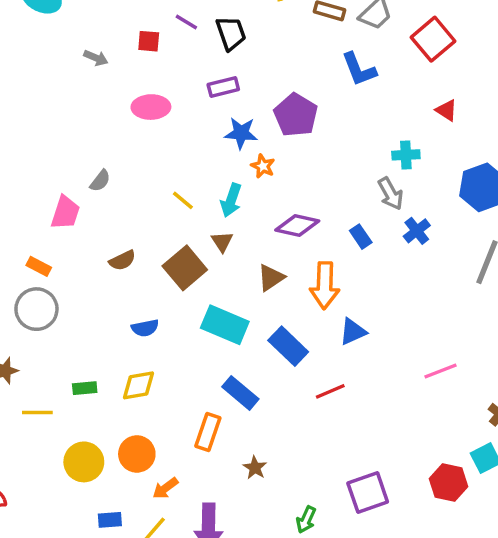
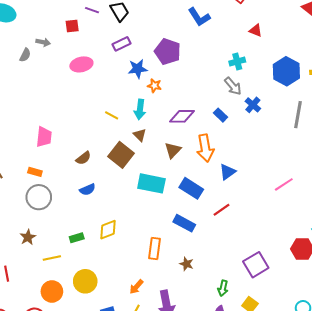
gray semicircle: (100, 181) -> (25, 55), moved
blue semicircle: (145, 328) -> (87, 190), moved
blue rectangle: (240, 393) -> (184, 223), moved
orange circle: (137, 454) -> (52, 291), moved

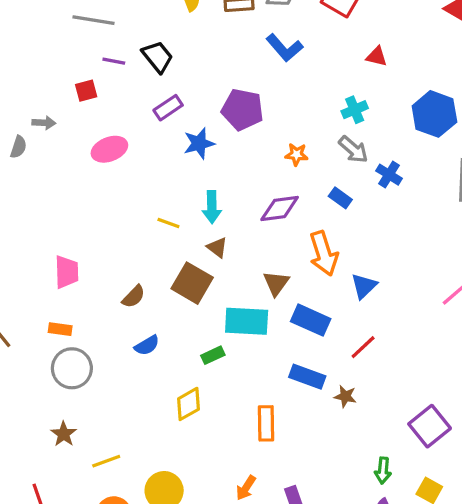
orange star: (154, 86) -> (297, 154), moved
brown triangle: (173, 150) -> (276, 283), moved
green rectangle: (77, 238) -> (213, 355), moved
brown star: (187, 264) -> (345, 396), moved

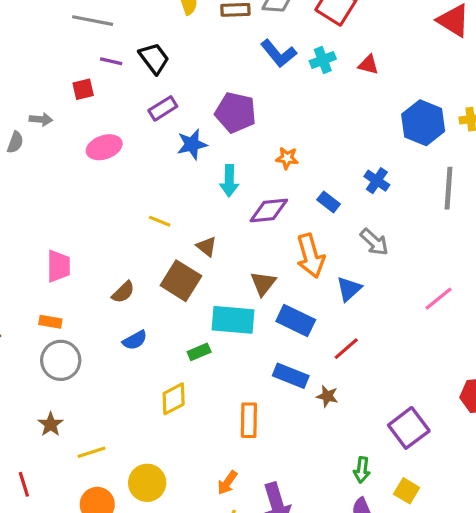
cyan cross: (355, 110) -> (323, 60), moved
gray arrow: (353, 149) -> (374, 242), moved
cyan arrow: (212, 207) -> (229, 181), moved

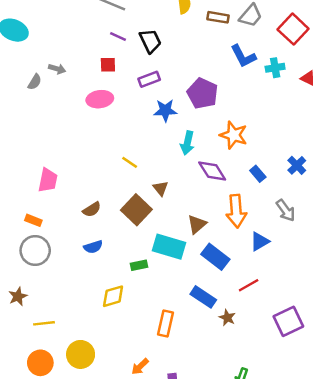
red square: (83, 89) -> (108, 65), moved
orange star: (287, 158) -> (234, 135), size x1.6
purple diamond: (269, 210) -> (212, 171), turned 52
purple square: (409, 428) -> (288, 321), moved

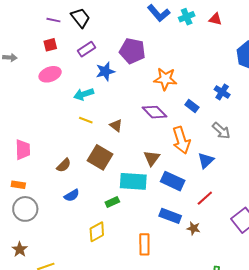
cyan arrow: (187, 143) -> (84, 94), moved, turned 72
brown triangle: (161, 188) -> (116, 125), moved

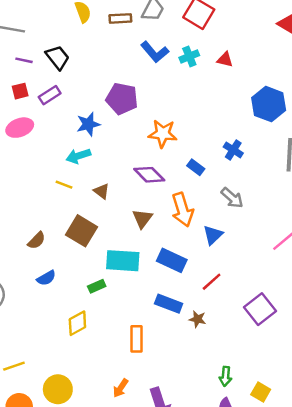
purple rectangle: (86, 49) -> (50, 95), moved
cyan arrow: (84, 94) -> (78, 156), moved
brown triangle: (152, 158) -> (142, 219), moved

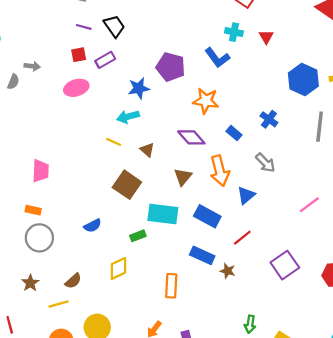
blue L-shape: (155, 52) -> (217, 58), moved
cyan cross: (189, 56) -> (234, 32), turned 30
red triangle: (225, 59) -> (266, 37), turned 42
brown semicircle: (37, 241) -> (73, 281), moved

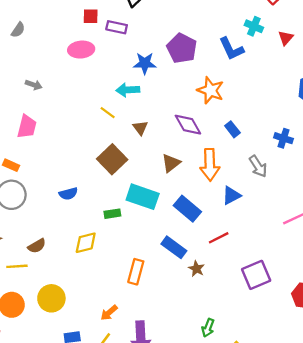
purple rectangle: (105, 60) -> (117, 27), turned 30
gray arrow: (32, 66) -> (34, 85), moved
blue cross: (269, 119) -> (284, 138), moved, turned -30

